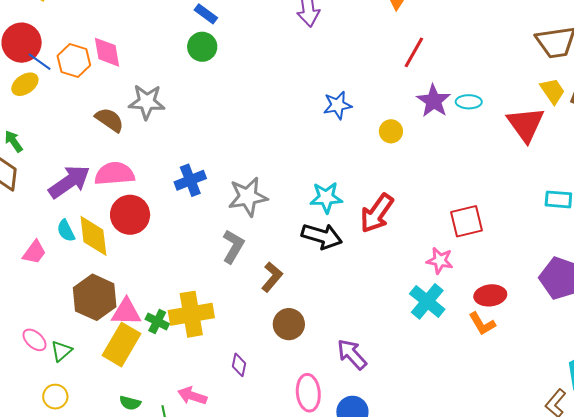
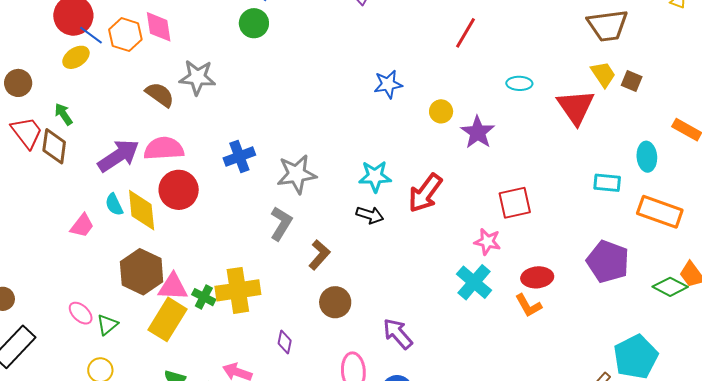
purple star: (434, 101) -> (478, 132), moved
black arrow: (322, 236) -> (370, 215), size x0.7

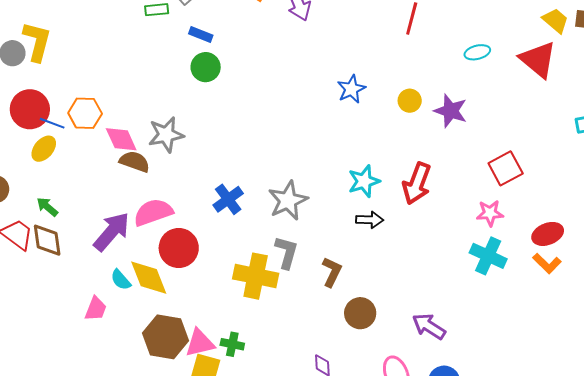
pink diamond: (159, 27) -> (121, 139), moved
yellow cross: (238, 290) -> (256, 276), moved, turned 36

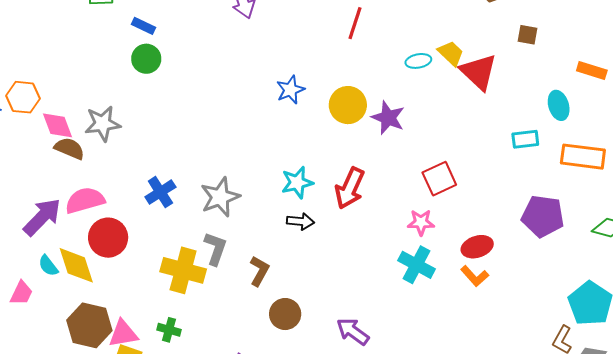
yellow trapezoid: (556, 21) -> (451, 53), moved
yellow circle: (410, 101) -> (348, 105), size x1.6
green cross: (232, 344) -> (169, 330), moved

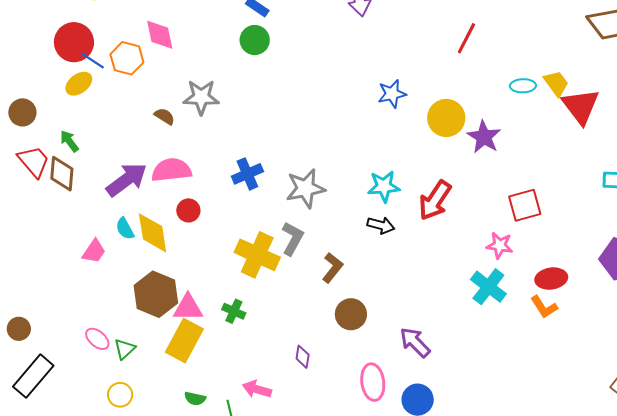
pink diamond: (58, 125) -> (160, 35), moved
brown semicircle: (69, 148) -> (165, 116), size x0.7
red circle: (108, 238) -> (188, 210), size x0.6

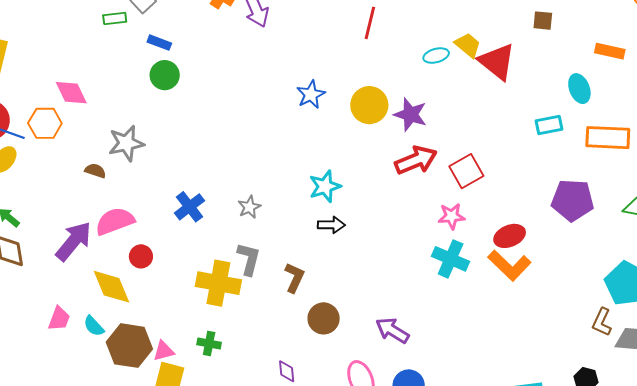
gray star: (305, 188) -> (249, 207), size x0.6
red arrow: (435, 200) -> (416, 160), moved, turned -132
cyan semicircle: (125, 229) -> (94, 326), moved
orange L-shape: (544, 307) -> (509, 265), size x1.5
pink triangle: (188, 308) -> (164, 351), size x0.7

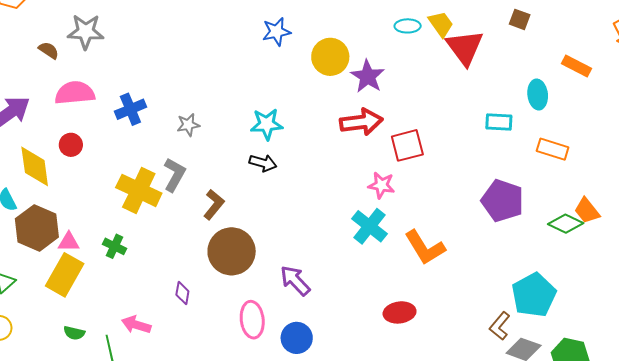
orange rectangle: (608, 138) -> (553, 149), size x0.7
pink semicircle: (115, 221) -> (75, 93), moved
red ellipse: (510, 236) -> (400, 312), moved
brown circle: (324, 318) -> (232, 251), size x1.5

